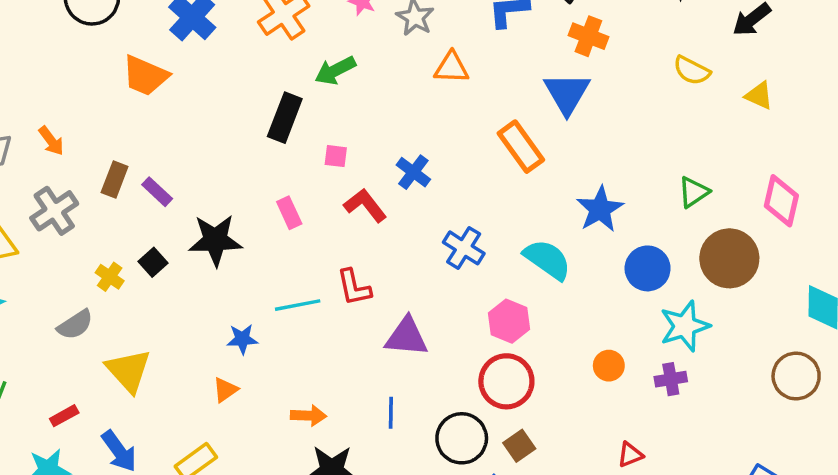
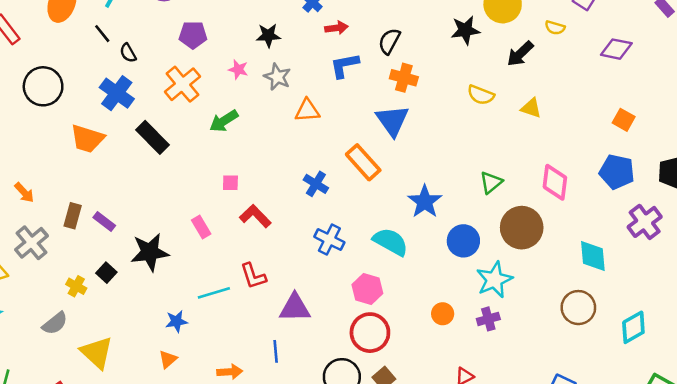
black rectangle: (285, 118) -> (153, 137), moved, turned -60
blue cross: (413, 172) -> (316, 184), moved
blue line: (391, 413) -> (276, 351), moved

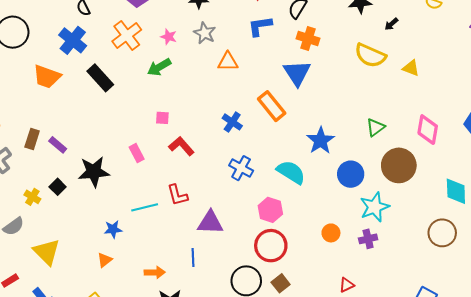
black arrow: (520, 54) -> (391, 24), moved, size x0.6
pink star: (238, 69) -> (169, 37), moved
yellow semicircle: (481, 95) -> (370, 55), size x1.4

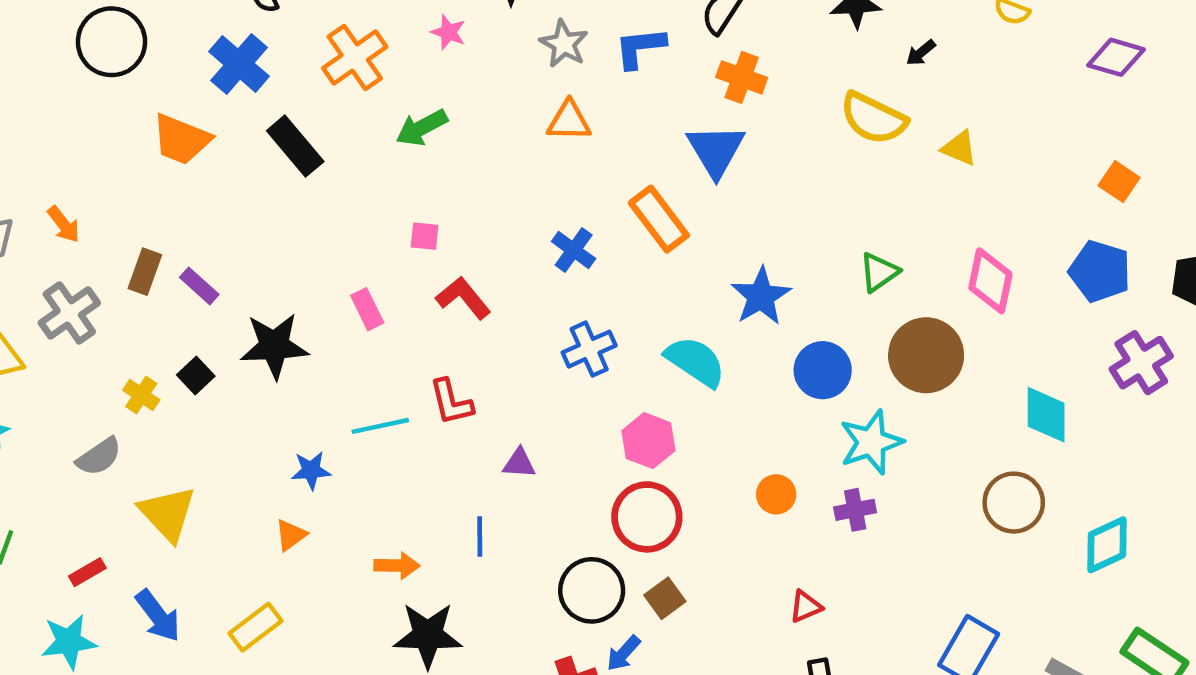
gray star: (205, 33) -> (564, 44), moved
pink star: (169, 37) -> (448, 32), moved
blue cross: (241, 168) -> (589, 349), turned 35
purple triangle: (210, 223) -> (519, 463), size x0.6

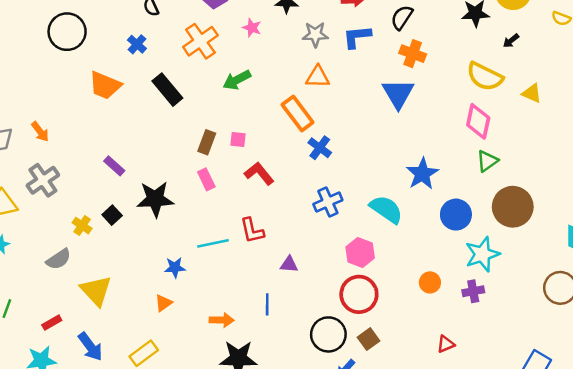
gray star: (564, 44) -> (315, 34), turned -30
blue cross: (239, 64) -> (137, 44), size x0.6
orange rectangle: (659, 219) -> (298, 113), moved
brown rectangle: (145, 272) -> (207, 142), moved
pink diamond: (990, 281) -> (478, 121), moved

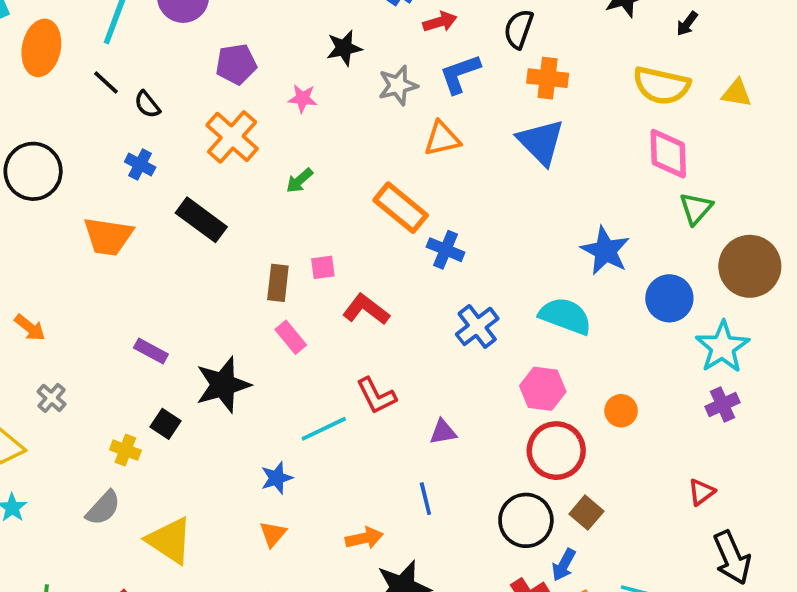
orange triangle: (318, 77) -> (442, 139), moved
green arrow: (237, 80) -> (299, 180), size x0.7
gray cross: (43, 180) -> (52, 398), size x0.6
orange circle: (430, 282) -> (621, 411), moved

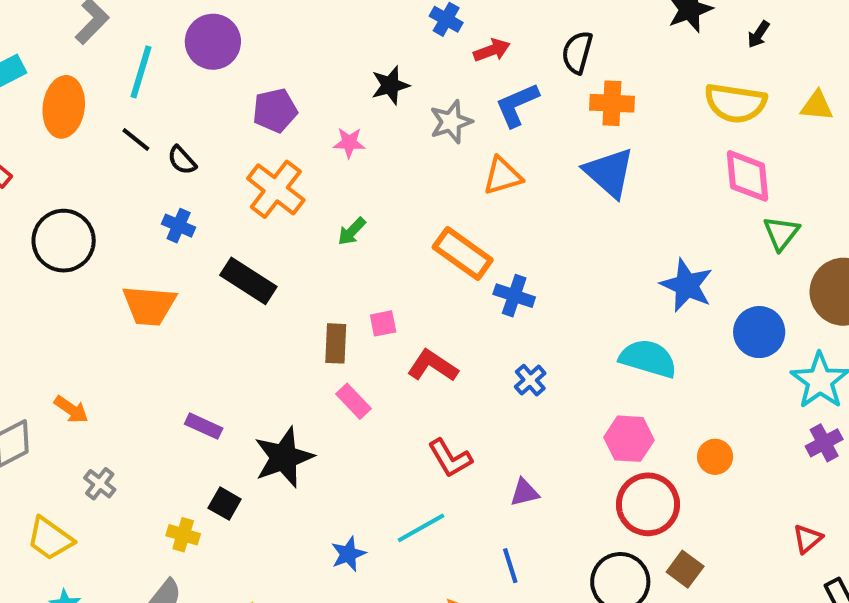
blue cross: (477, 326) -> (530, 380), moved, size x0.7
cyan line: (324, 429) -> (421, 528), moved

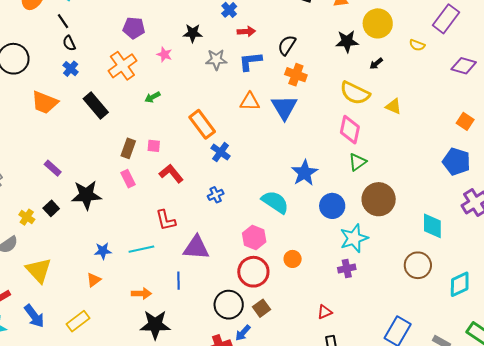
black semicircle: (182, 160) -> (69, 43), moved
orange triangle: (502, 176) -> (250, 102), moved
purple triangle: (524, 492) -> (196, 248), size x1.8

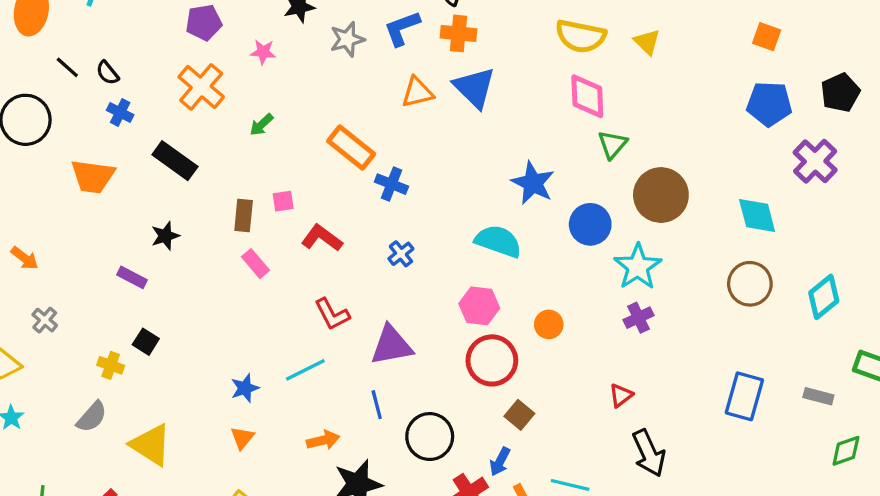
black line: (63, 21) -> (67, 67), moved
orange cross: (296, 75) -> (459, 33), moved
yellow triangle: (393, 106) -> (647, 42), turned 36
black star: (86, 195) -> (165, 236), moved, size x0.6
black circle: (229, 305) -> (430, 437), moved

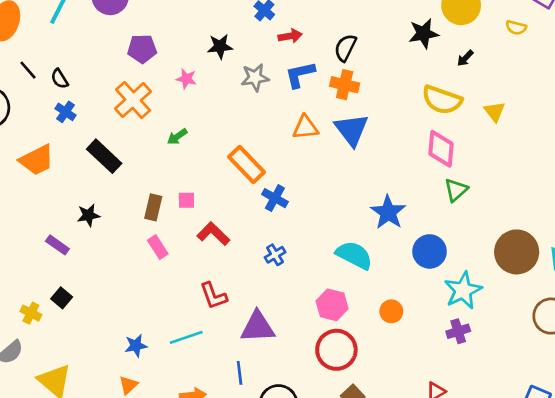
orange trapezoid: (93, 176) -> (37, 160), turned -42
brown circle: (661, 195) -> (517, 252), moved
orange circle: (549, 324) -> (391, 311), moved

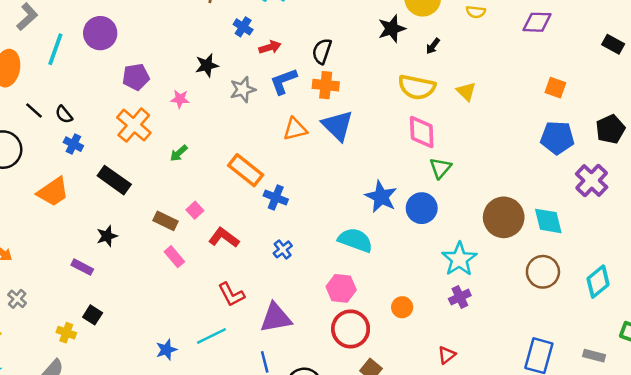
pink square: (186, 200) -> (195, 210), turned -35
brown rectangle: (153, 207) -> (165, 221), turned -70
blue circle: (430, 251) -> (422, 208), moved
orange circle: (391, 311) -> (402, 307), moved

